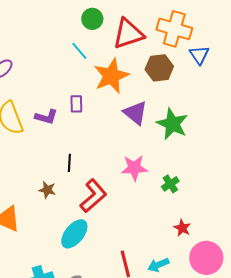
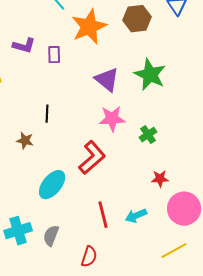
purple triangle: (135, 113) -> (107, 80), moved
purple L-shape: (46, 117) -> (24, 46), moved
red L-shape: (93, 196) -> (92, 158), moved
red star: (182, 228) -> (160, 179), turned -30

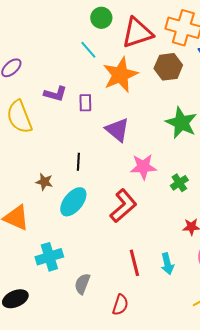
purple triangle: (107, 80) -> (117, 130), moved
brown star: (25, 141) -> (44, 182), moved
cyan ellipse: (52, 185) -> (73, 202), moved
cyan arrow: (136, 216) -> (167, 264), turned -80
cyan cross: (18, 231) -> (49, 257), moved

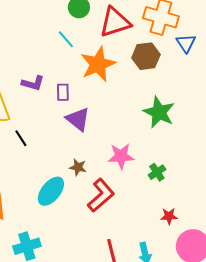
purple triangle: (117, 130) -> (78, 119), moved
black line: (78, 162) -> (21, 138), moved, turned -36
brown star: (44, 182) -> (78, 167), moved

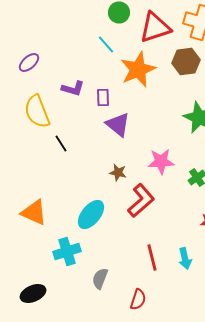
cyan ellipse: (51, 191) -> (91, 214), moved

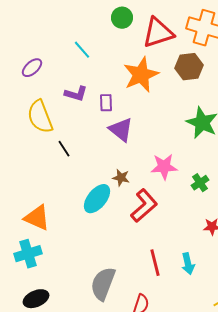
cyan line: (106, 44) -> (82, 50), moved
cyan ellipse: (91, 214) -> (97, 199), moved
cyan cross: (67, 252) -> (28, 254), moved
gray semicircle: (100, 278) -> (103, 284), size x1.6

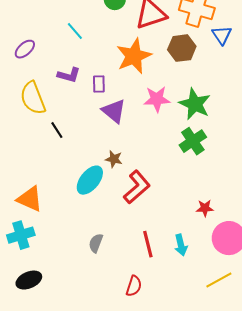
pink star: (164, 167) -> (157, 99), moved
green cross: (200, 183) -> (193, 141), moved, size x1.5
gray semicircle: (103, 284) -> (96, 243), moved, size x0.6

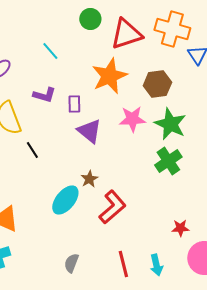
brown hexagon: (182, 48) -> (157, 84), moved
brown star: (114, 159) -> (89, 179), turned 30

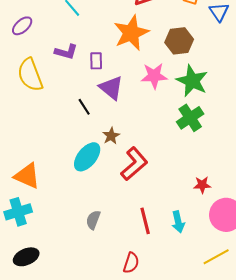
black line: (32, 150) -> (84, 107), moved

